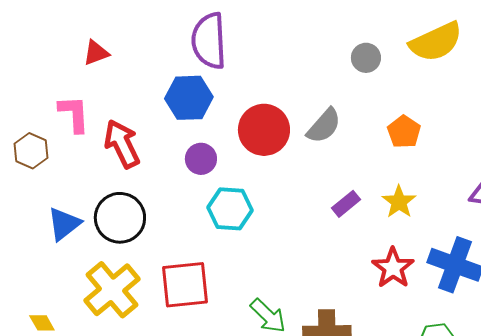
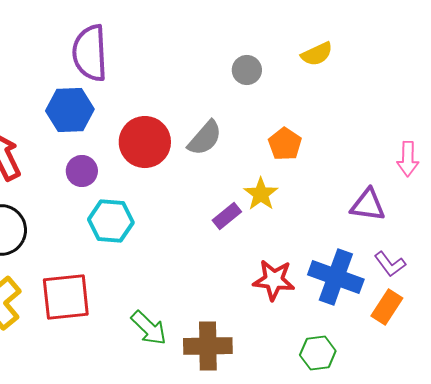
yellow semicircle: (436, 42) -> (317, 54), size x0.6
yellow star: (399, 202) -> (261, 194), moved
red star: (393, 268) -> (274, 280), turned -30

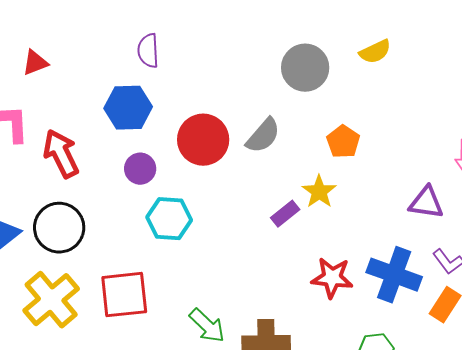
purple semicircle: (90, 53) -> (148, 51), size x0.6
gray circle: (247, 70) -> (305, 68), size x1.6

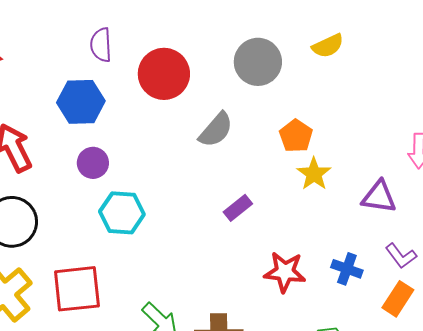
red circle: (203, 140) -> (164, 74), moved
yellow star: (319, 192) -> (314, 174), moved
blue cross: (394, 275) -> (347, 269), size x0.6

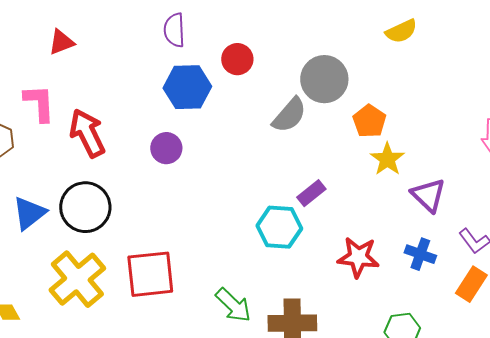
gray circle: (258, 62) -> (324, 79), moved
red circle: (164, 74) -> (237, 59), size x0.6
blue hexagon: (81, 102) -> (187, 87), moved
purple triangle: (379, 197) -> (428, 195), moved, turned 36
cyan hexagon: (122, 213) -> (279, 227), moved

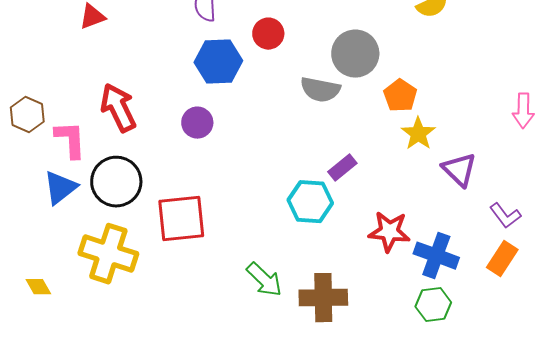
pink L-shape: (39, 103) -> (70, 140), moved
gray semicircle: (289, 115) -> (320, 90), turned 60
blue cross: (420, 254) -> (436, 256), moved, size x1.4
red square: (150, 274) -> (181, 219), moved
yellow cross: (77, 279) -> (108, 254), turned -32

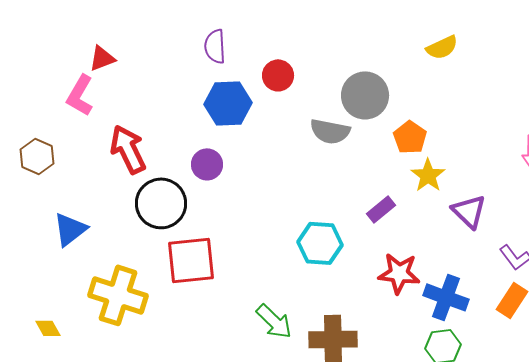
pink L-shape: (70, 140) -> (80, 95), moved, turned -147
purple rectangle: (342, 168) -> (381, 209), moved
black circle: (116, 182) -> (161, 203), moved

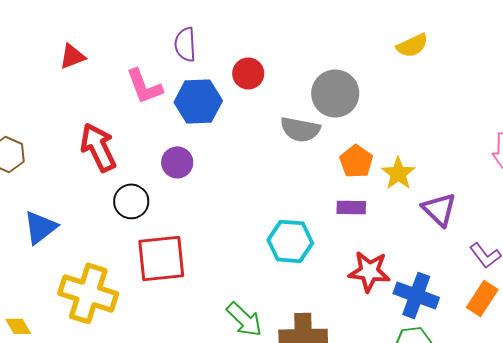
pink L-shape: (80, 95) -> (144, 86), moved, turned -51
orange pentagon: (410, 137) -> (356, 161), moved
black circle: (161, 203) -> (131, 201), size x0.7
purple rectangle: (381, 209) -> (351, 207), turned 40

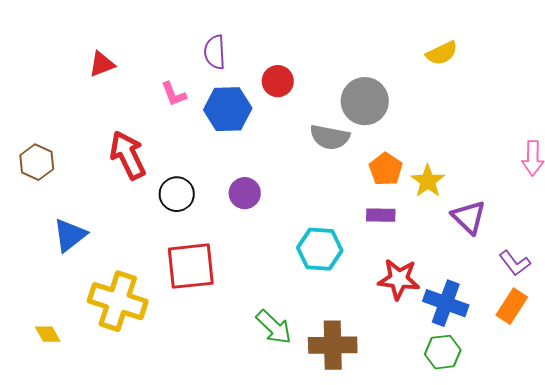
pink L-shape: (144, 86) -> (174, 94), size x0.7
purple circle: (177, 162) -> (245, 193), moved
black circle: (131, 201) -> (177, 194), moved

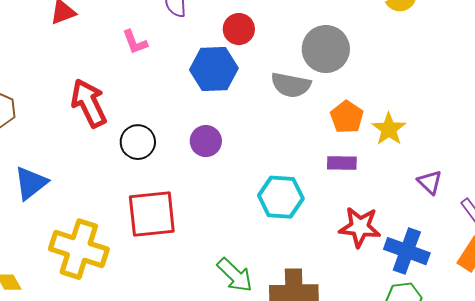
blue hexagon: (228, 109) -> (214, 69), moved
purple triangle: (469, 217) -> (430, 182), moved, size x0.7

